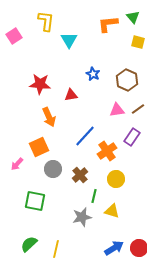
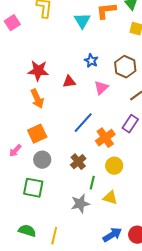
cyan triangle: (69, 40) -> (82, 21), moved
pink triangle: (117, 110) -> (101, 88), moved, turned -35
orange arrow: (49, 117) -> (37, 99), moved
gray circle: (53, 169) -> (42, 160), moved
green semicircle: (29, 244) -> (27, 231), turned 60

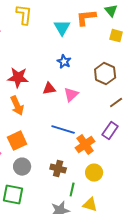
blue star: (91, 61) -> (64, 62), moved
pink triangle: (101, 88) -> (71, 95), moved
blue line: (83, 123) -> (63, 130), turned 65
brown cross: (78, 162) -> (58, 169), turned -35

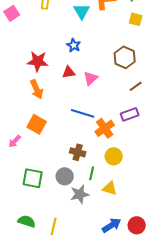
blue star: (64, 62) -> (74, 45), moved
purple rectangle: (110, 131) -> (130, 114), turned 36
orange square: (17, 141) -> (37, 124), turned -36
gray circle: (22, 167) -> (65, 176), moved

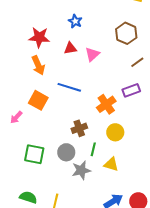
blue line: (83, 113) -> (69, 87), moved
brown cross: (78, 152) -> (79, 128), turned -35

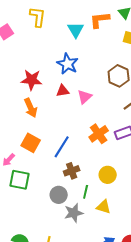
blue star: (75, 21) -> (68, 64), size x1.5
blue line: (69, 87) -> (62, 147), moved, turned -75
orange cross: (106, 104) -> (99, 134), moved
green square: (34, 154) -> (20, 180), moved

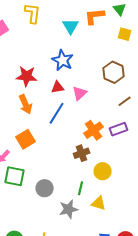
orange square: (31, 143) -> (26, 139), turned 30
blue line: (62, 147) -> (57, 113), moved
brown cross: (72, 171) -> (82, 153), moved
gray circle: (59, 195) -> (45, 188), moved

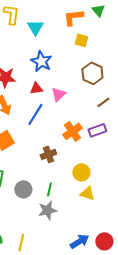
cyan triangle: (71, 26) -> (35, 27), moved
yellow square: (125, 34) -> (81, 40), moved
brown cross: (82, 153) -> (48, 154), moved
green line: (81, 188) -> (49, 189), moved
yellow triangle: (99, 203) -> (87, 193), moved

